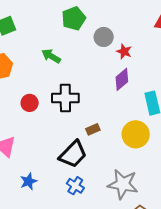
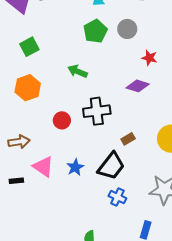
gray circle: (104, 37) -> (127, 29), moved
purple diamond: (122, 79) -> (138, 86), moved, turned 65
blue star: (29, 181) -> (75, 167), moved

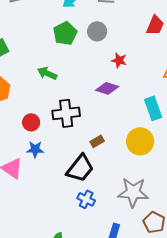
blue star: (75, 167) -> (35, 149), moved, turned 30

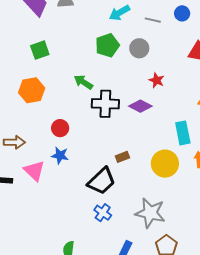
black cross: (66, 113) -> (105, 104), moved

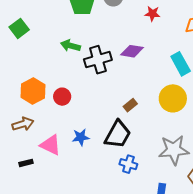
red star: (157, 80) -> (152, 14), moved
orange hexagon: (32, 90) -> (33, 91), moved
blue star: (60, 155) -> (81, 137), moved

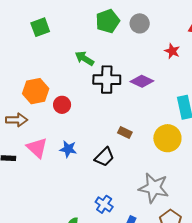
brown rectangle: (130, 105) -> (125, 132), turned 48
black trapezoid: (118, 134) -> (104, 157), size x0.7
blue cross: (128, 164) -> (104, 204), moved

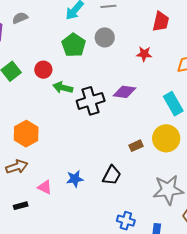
red circle: (62, 105) -> (43, 70), moved
brown rectangle: (125, 132) -> (136, 146), moved, turned -32
pink triangle: (37, 148) -> (45, 187), size x0.7

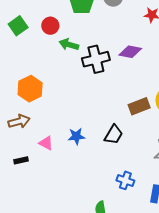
brown rectangle: (136, 146) -> (139, 106), size x1.5

